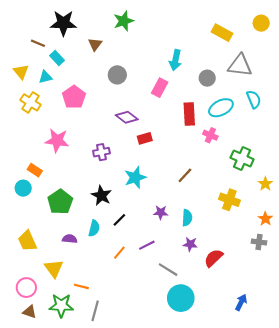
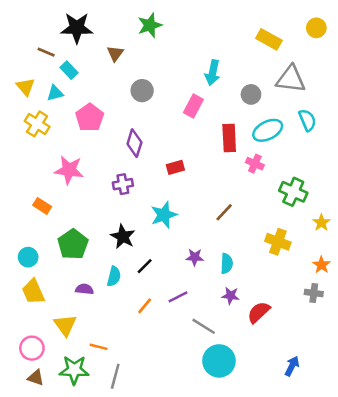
purple diamond: (127, 117) -> (134, 143), moved, turned 70
cyan circle: (23, 188) -> (28, 257), moved

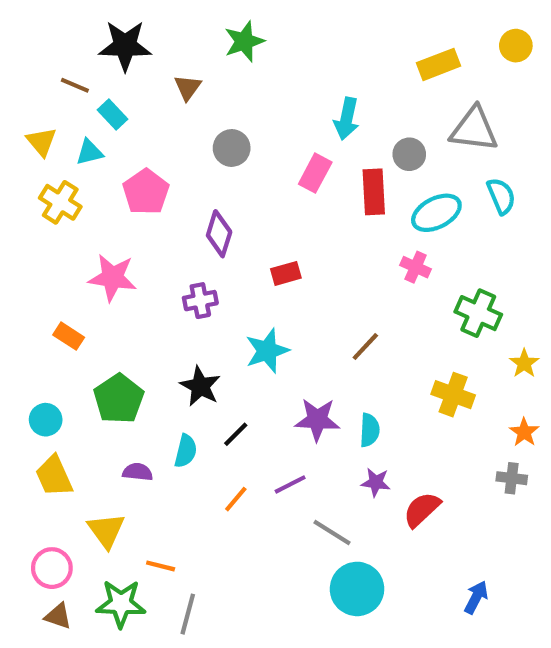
yellow rectangle: (269, 39) -> (439, 64), turned -50
red rectangle: (229, 138) -> (374, 192), moved
purple star: (195, 257) -> (317, 420), size x1.5

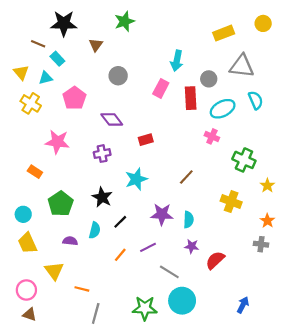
purple diamond: (219, 234) -> (112, 119), turned -55
green star: (121, 604) -> (145, 308), moved

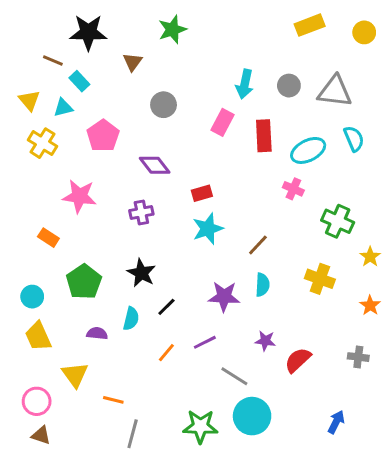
yellow rectangle: (224, 33) -> (310, 25), moved
gray circle: (209, 79) -> (289, 86), moved
cyan star: (136, 179) -> (208, 229), moved
cyan semicircle: (188, 220) -> (262, 285), moved
gray cross: (261, 244) -> (358, 357), moved

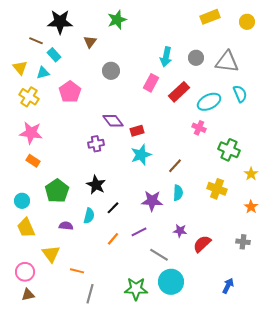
red rectangle: (264, 136) -> (179, 92), turned 50
purple diamond: (155, 165) -> (113, 121), moved
pink star: (79, 196) -> (31, 133), moved
brown triangle: (41, 435) -> (28, 295), turned -32

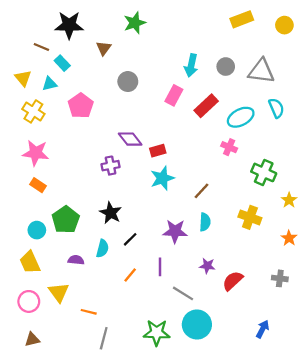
cyan circle: (22, 201) -> (37, 230), moved
purple line: (139, 232) -> (160, 267), turned -63
pink circle: (25, 272) -> (29, 301), moved

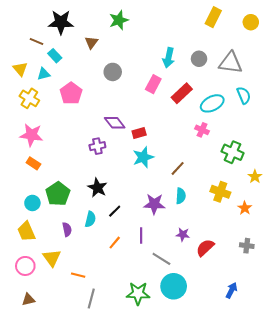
yellow rectangle: (242, 19) -> (213, 17), turned -42
orange star: (289, 238) -> (245, 208), moved
purple semicircle: (76, 260) -> (67, 229), turned 72

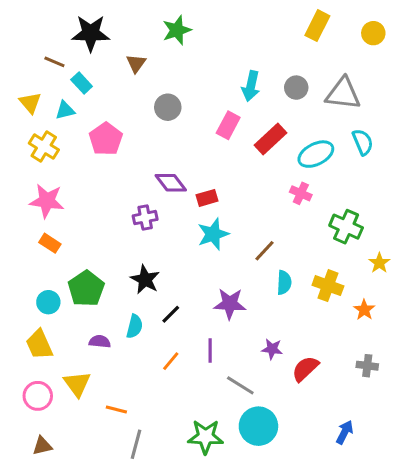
cyan semicircle: (181, 196) -> (284, 283), moved
purple semicircle: (67, 229) -> (100, 341), turned -72

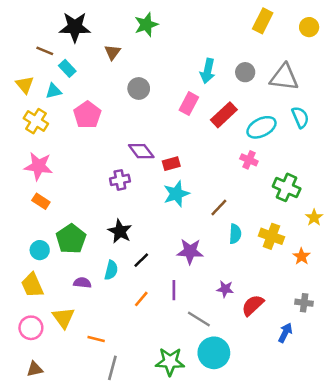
blue arrow: (345, 432) -> (285, 333), moved

